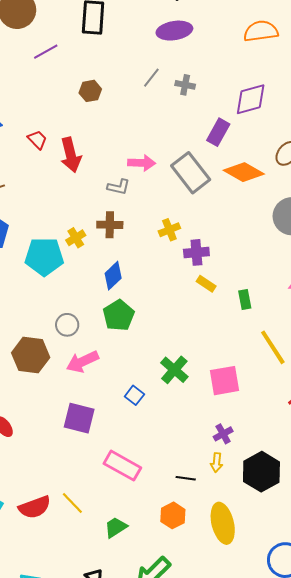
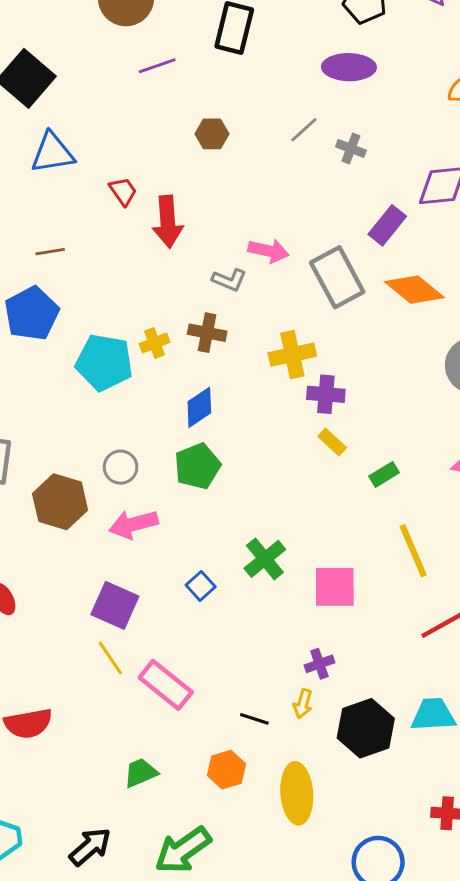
yellow cross: (169, 230) -> (292, 355), size x1.4
green rectangle: (245, 300) -> (384, 474), turned 60
yellow line: (72, 503) -> (110, 658), moved

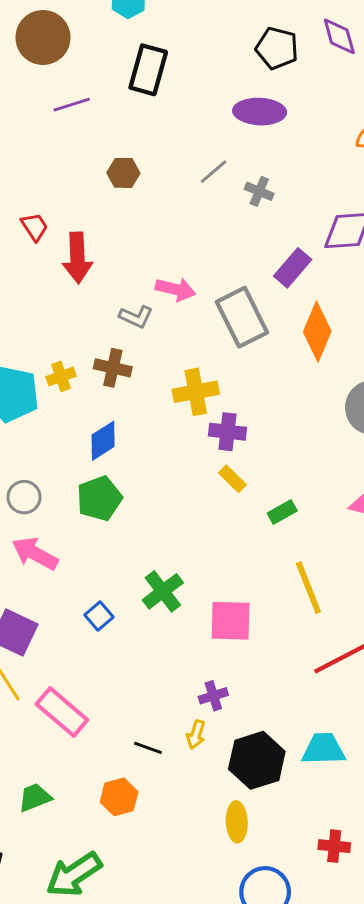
orange diamond: (414, 290) -> (317, 332), turned 72
pink arrow: (133, 524) -> (35, 554), turned 42
yellow ellipse: (297, 793) -> (237, 822), moved, size x0.7

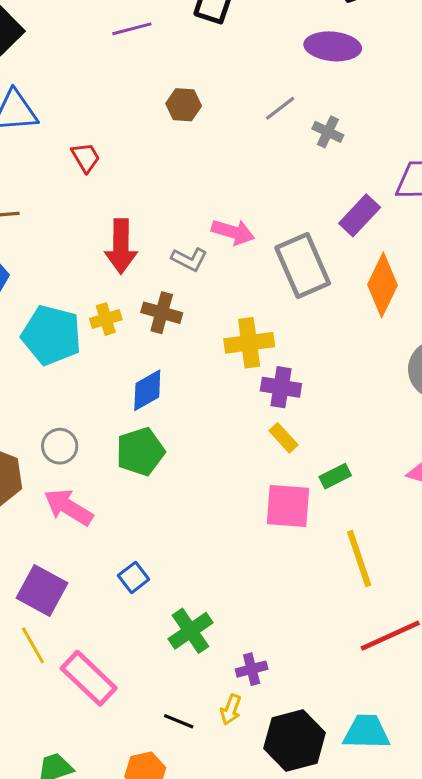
red arrow: (77, 258) -> (121, 246), moved
green cross: (163, 591) -> (191, 631), moved
pink square: (231, 621) -> (288, 506), moved

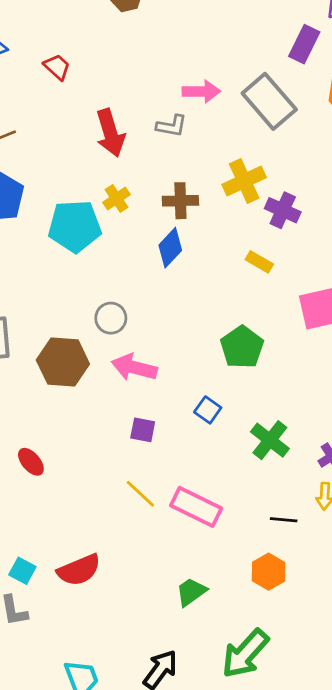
brown cross: (162, 313) -> (180, 201), moved
purple cross: (281, 387) -> (283, 210), turned 32
yellow rectangle: (284, 438) -> (259, 262), moved
green pentagon: (140, 452) -> (242, 347), moved
purple square: (42, 591) -> (143, 430), moved, size x0.6

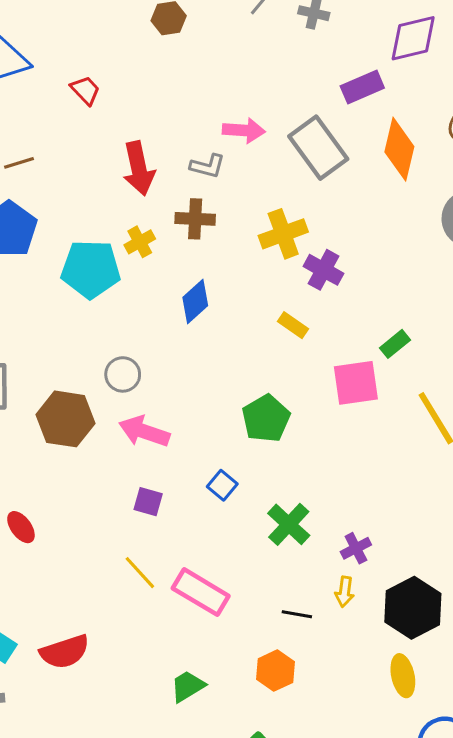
purple rectangle: (304, 44) -> (362, 87), turned 36
brown cross: (180, 201) -> (195, 219), moved

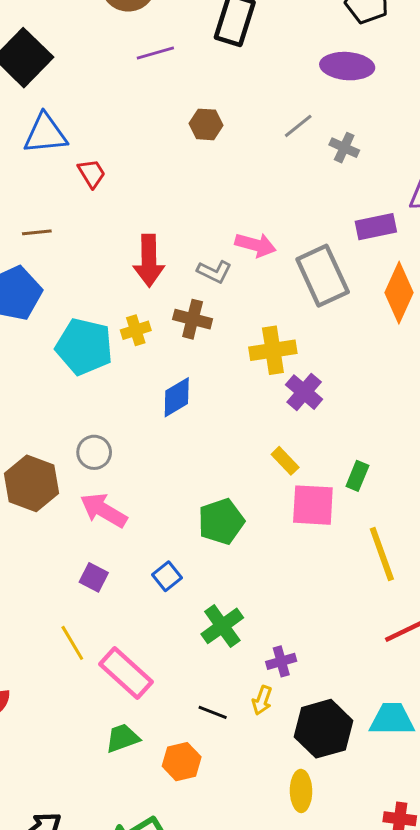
red trapezoid: (85, 90) -> (92, 173), moved
yellow rectangle: (293, 325) -> (285, 461), moved
green rectangle: (395, 344) -> (357, 476), turned -40
green trapezoid: (188, 686) -> (122, 738), moved

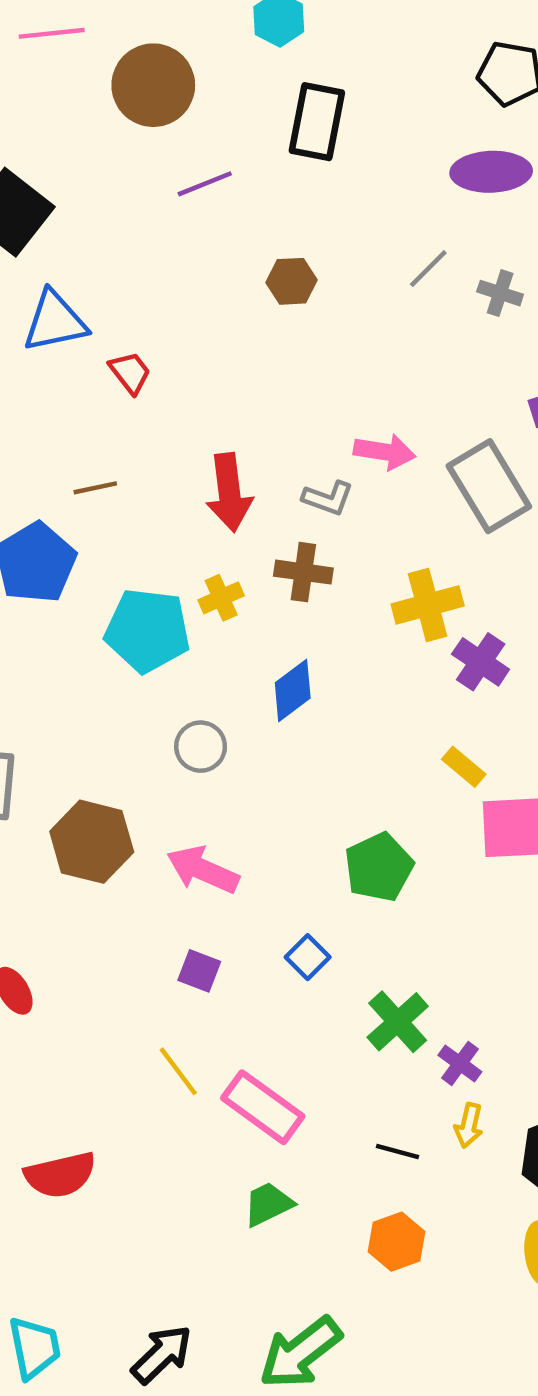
brown line: (37, 232) -> (95, 488), moved
gray circle: (94, 452) -> (201, 747), moved
purple cross: (281, 661) -> (460, 1064), moved, turned -32
orange hexagon: (182, 762) -> (397, 1242), moved

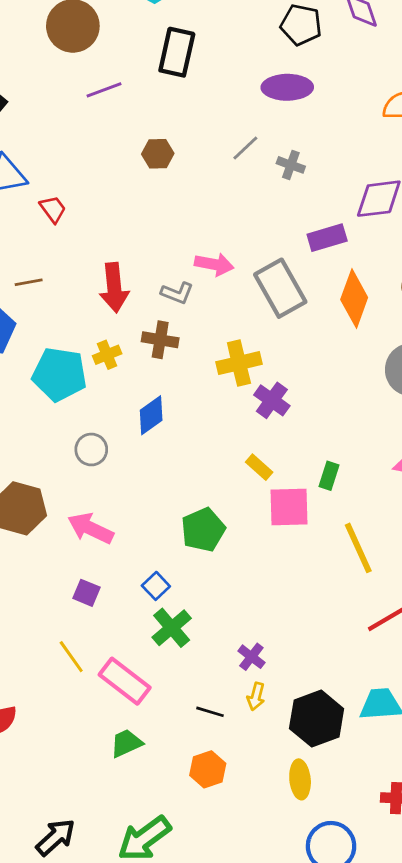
green cross: (398, 1022) -> (172, 628), moved

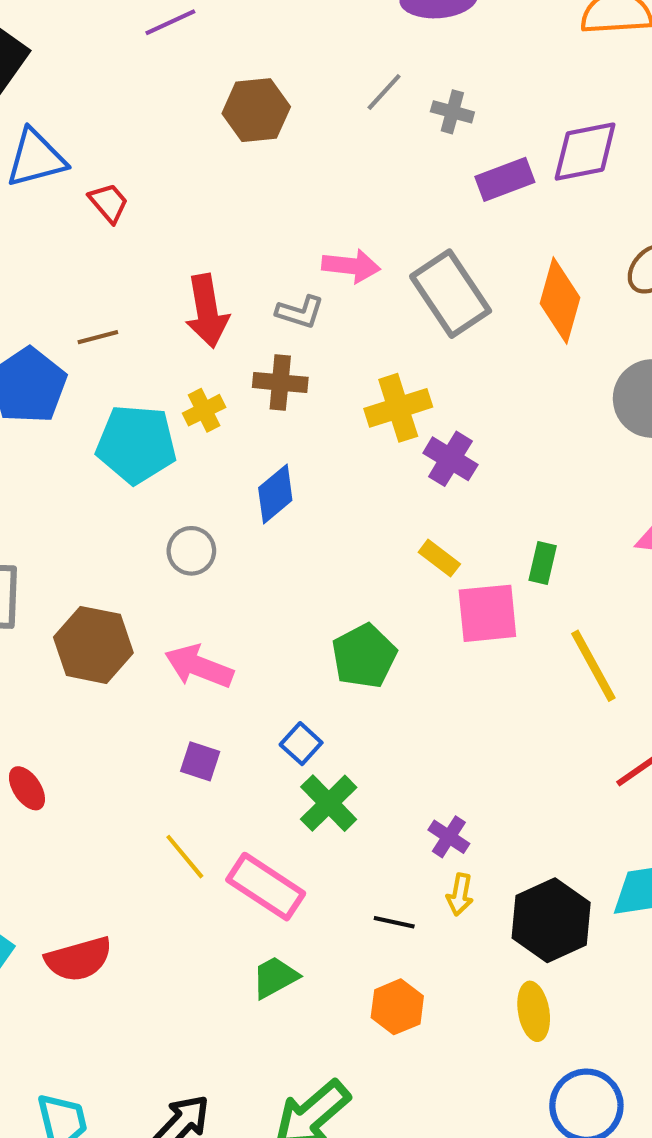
brown hexagon: (158, 154) -> (256, 110), size x1.4
purple rectangle: (327, 238) -> (505, 179), moved
brown line: (29, 282) -> (98, 337), moved

